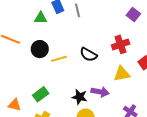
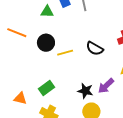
purple arrow: (100, 92) -> (106, 86), turned 126

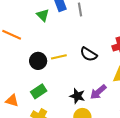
green triangle: (47, 12) -> (43, 15), turned 40
black circle: (46, 43) -> (38, 61), moved

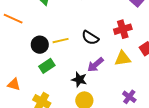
green rectangle: (39, 91) -> (47, 66), moved
purple arrow: (98, 92) -> (95, 65), moved

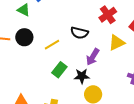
black circle: (40, 45) -> (24, 37), moved
green rectangle: (47, 66) -> (59, 70), moved

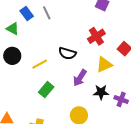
black star: (82, 76) -> (101, 92), moved

